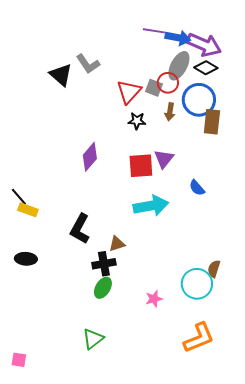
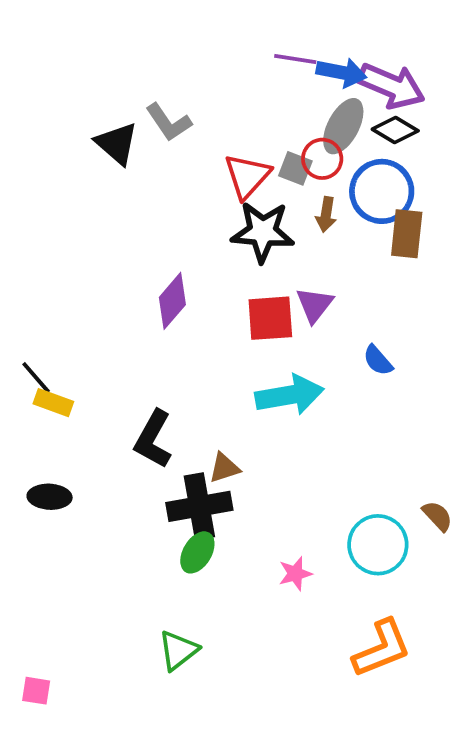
black star: (137, 121) -> (263, 232), size x1.8
black cross: (104, 264) -> (199, 506), size x1.4
brown semicircle: (214, 269) -> (437, 516), moved, turned 120

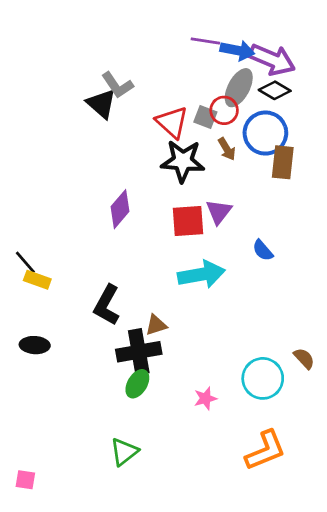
black triangle: (117, 143) -> (101, 104), moved
red triangle: (247, 176) -> (172, 122), turned -30
brown arrow: (326, 214) -> (227, 149), turned -40

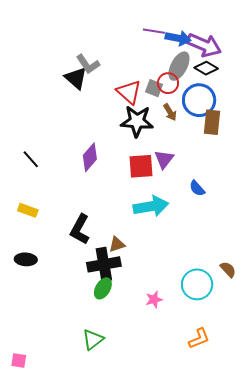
black line: (25, 262) -> (31, 159), moved
orange L-shape: (265, 450) -> (199, 339), size x0.7

